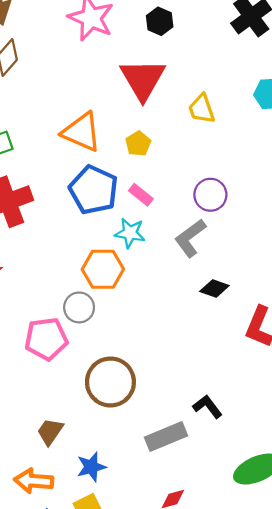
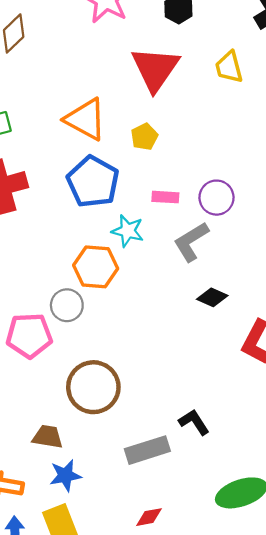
yellow trapezoid: (202, 109) -> (229, 67), moved
pink rectangle: (141, 195) -> (165, 197), moved, turned -40
brown trapezoid: (50, 432) -> (48, 437), moved, turned 60

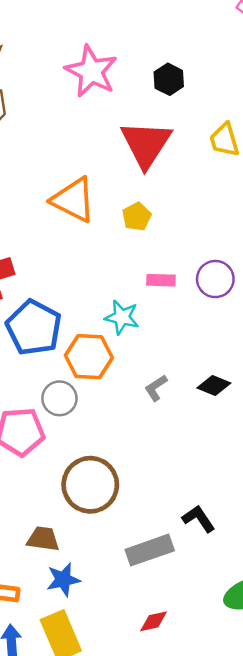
blue pentagon: (93, 182) -> (34, 328), moved
gray L-shape: (191, 242) -> (156, 388), moved, size x0.6

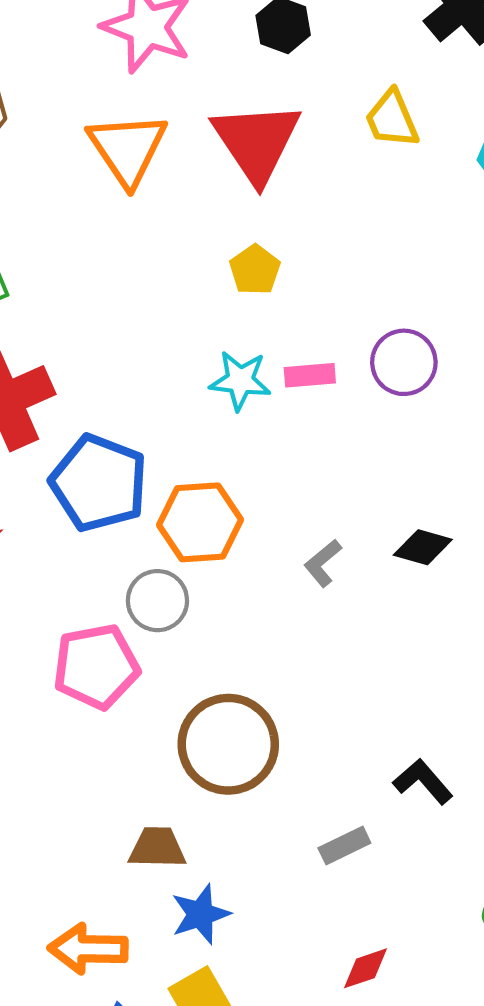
orange triangle: (73, 200) -> (128, 149), moved, turned 36
cyan star: (122, 317) -> (240, 381), moved
gray rectangle: (150, 550) -> (344, 846), size x0.6

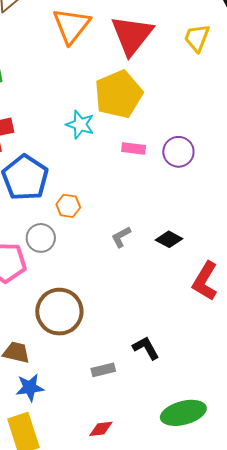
yellow trapezoid: (392, 119) -> (197, 38), turned 32
yellow pentagon: (255, 270) -> (118, 94), size x2.0
cyan star: (240, 381) -> (80, 125), moved
orange hexagon: (200, 522) -> (68, 206), size x0.6

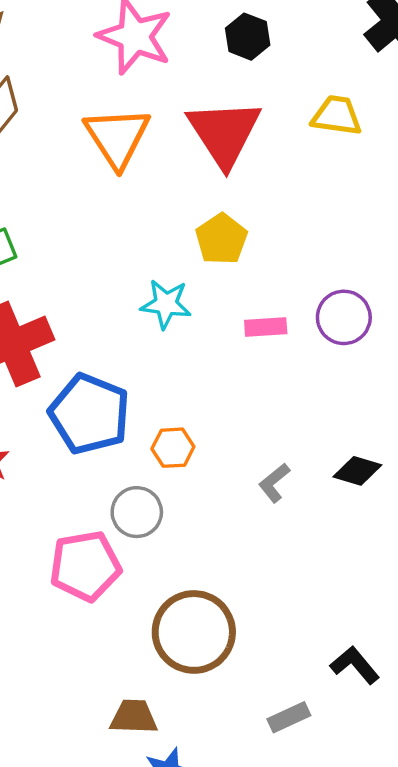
yellow trapezoid: (197, 38) -> (337, 116), turned 88
yellow pentagon: (118, 94) -> (221, 239), size x0.6

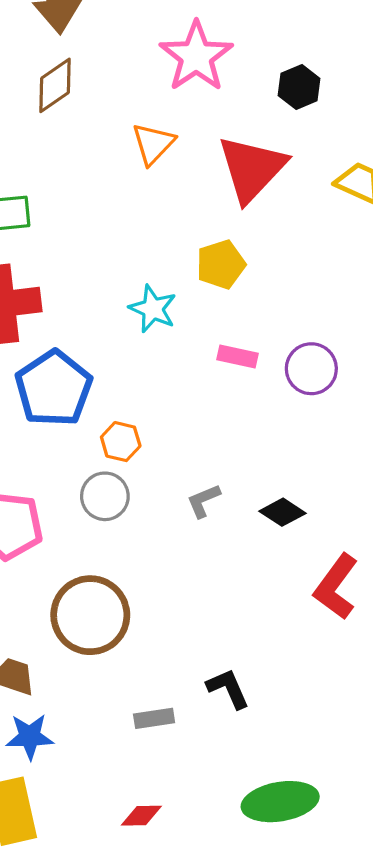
orange triangle: (117, 137) -> (153, 144), size x0.7
gray circle: (137, 512) -> (105, 496), moved

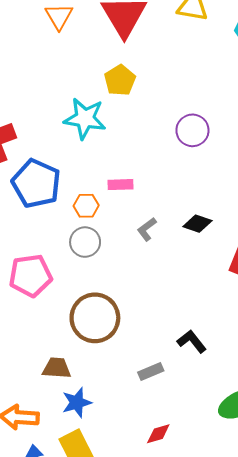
cyan star: (153, 309) -> (85, 118), size x1.4
pink rectangle: (238, 356) -> (121, 185), moved

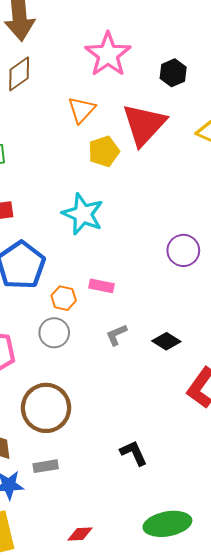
yellow pentagon: (120, 80) -> (104, 151), moved
gray rectangle: (151, 372) -> (46, 466), moved

